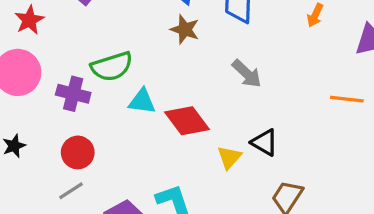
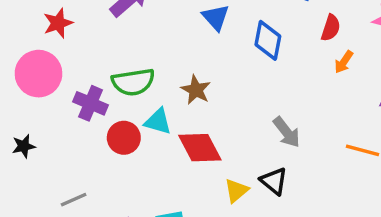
brown star: (185, 30) -> (196, 90), moved
gray arrow: (247, 74) -> (287, 132), moved
red circle: (78, 152) -> (124, 138), moved

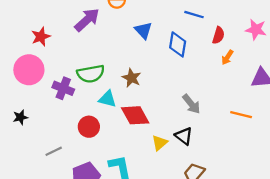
red circle: (124, 138) -> (89, 127), moved

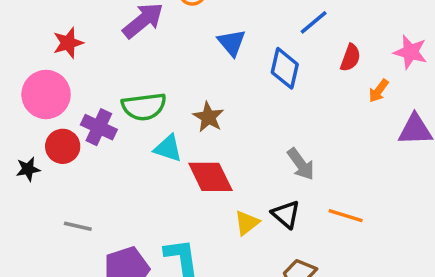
blue line: (194, 15) -> (314, 22), turned -60
orange arrow: (227, 57) -> (379, 91), moved
orange line: (241, 115) -> (346, 216), moved
red circle: (89, 127) -> (63, 146), moved
gray line: (54, 151) -> (78, 226), turned 35

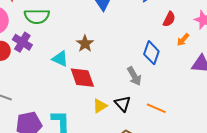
blue diamond: (285, 68) -> (151, 53), moved
green semicircle: (144, 107) -> (37, 16), moved

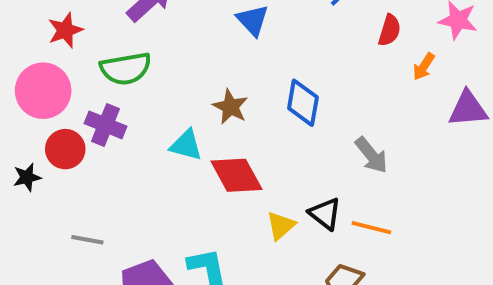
blue diamond: (151, 53) -> (303, 103), moved
gray arrow: (134, 76) -> (371, 155), moved
orange line: (156, 108) -> (371, 228), moved

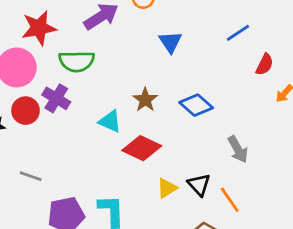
red star: (65, 30) -> (39, 28), size x1.4
blue diamond: (303, 103) -> (196, 105), turned -68
red diamond: (236, 175) -> (142, 148), turned -45
orange line: (371, 228) -> (230, 200), turned 32

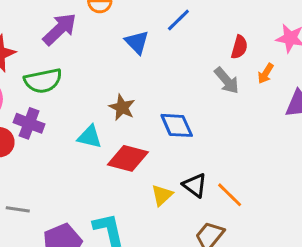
blue line: (238, 33) -> (178, 20), moved
blue diamond: (196, 105) -> (177, 125), moved, turned 36
gray arrow: (238, 149) -> (227, 81), moved

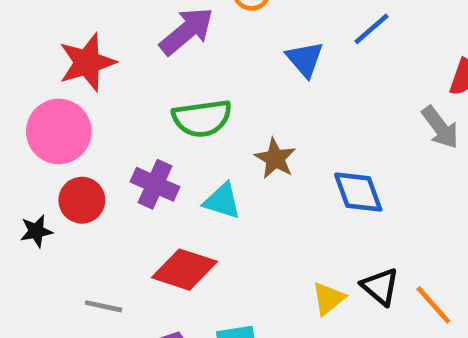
green semicircle: (43, 81) -> (202, 118), moved
purple cross: (29, 123) -> (155, 184), moved
red diamond: (128, 158) -> (184, 270), moved

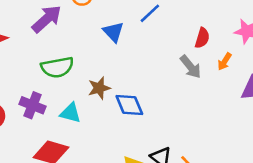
brown star: (275, 158) -> (99, 88), turned 30
blue diamond: (358, 192) -> (129, 105), moved

